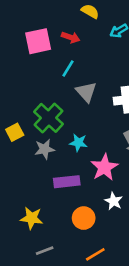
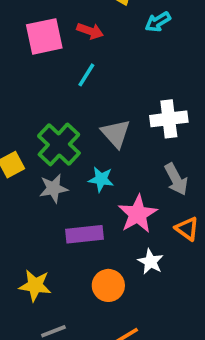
gray triangle: (86, 92) -> (116, 133), moved

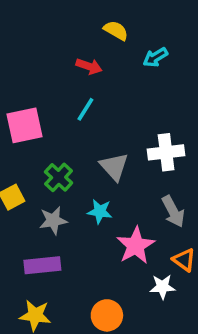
pink square: (44, 36) -> (24, 125), moved
green cross: (59, 144) -> (59, 177), size x0.7
purple rectangle: (85, 234) -> (42, 265), moved
white star: (150, 262) -> (162, 287), moved, turned -30

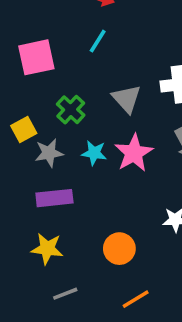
cyan star: (100, 211) -> (94, 153), moved
gray star: (53, 220) -> (49, 153), moved
pink star: (136, 246) -> (134, 153), moved

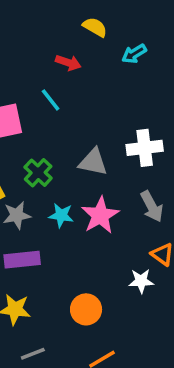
cyan line: (98, 41) -> (51, 100), moved, turned -70
gray triangle: (127, 99) -> (93, 162), turned -36

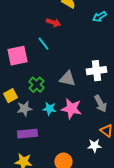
cyan arrow: (134, 54) -> (99, 17), moved
pink star: (100, 215) -> (71, 109), turned -30

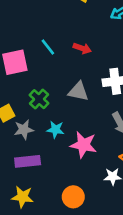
red arrow: (53, 23) -> (82, 48), moved
pink star: (71, 109) -> (83, 145), moved

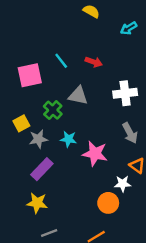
gray triangle: (78, 91) -> (78, 96), moved
purple rectangle: (28, 161) -> (42, 169), turned -40
orange circle: (73, 197) -> (108, 203), moved

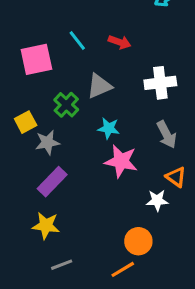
gray triangle: (78, 96) -> (99, 86), turned -35
cyan star: (68, 139) -> (109, 128), moved
orange circle: (108, 203) -> (138, 241), moved

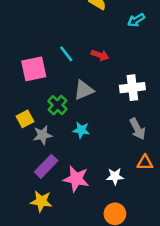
cyan star: (109, 128) -> (81, 130), moved
pink star: (121, 161) -> (76, 179), moved
orange triangle: (176, 177) -> (145, 163), turned -35
white star: (157, 200) -> (115, 176), moved

